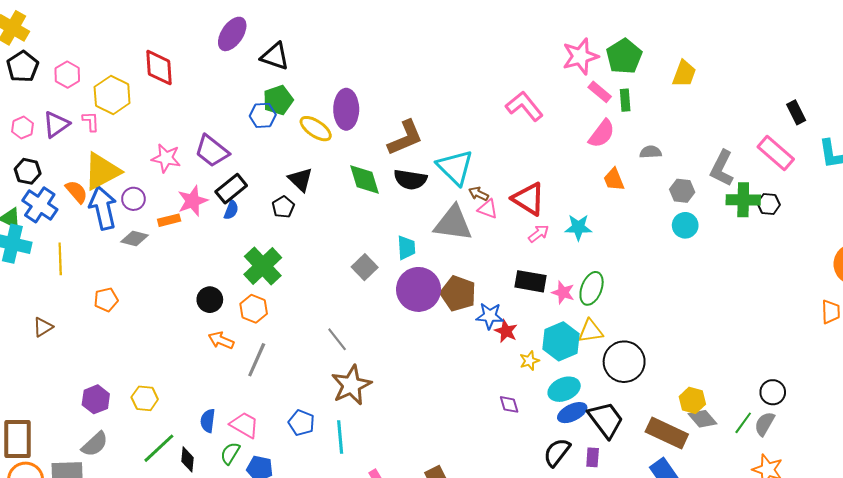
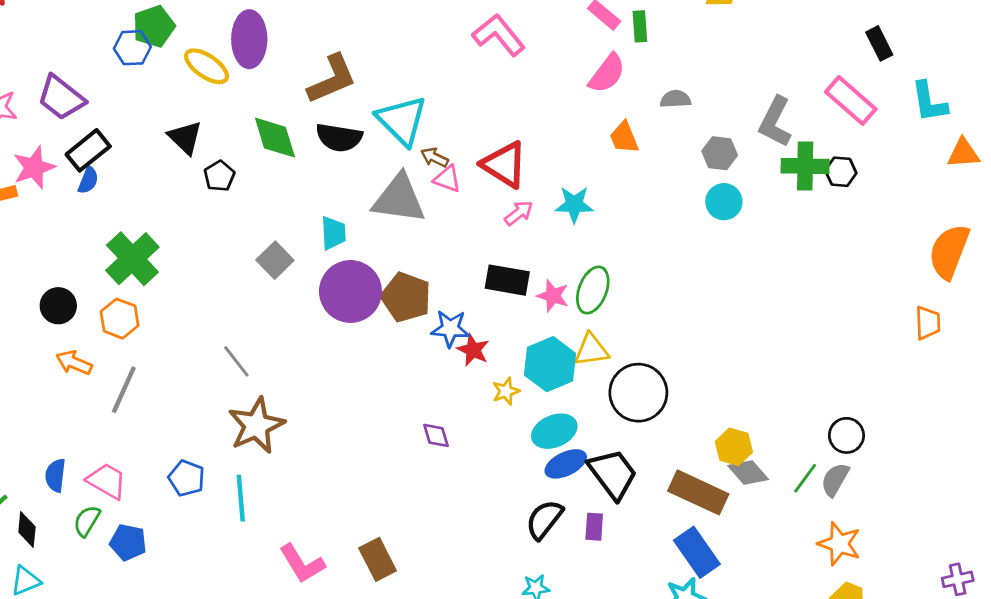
black pentagon: (283, 207) -> (219, 176), moved
purple diamond: (509, 404) -> (436, 435), moved

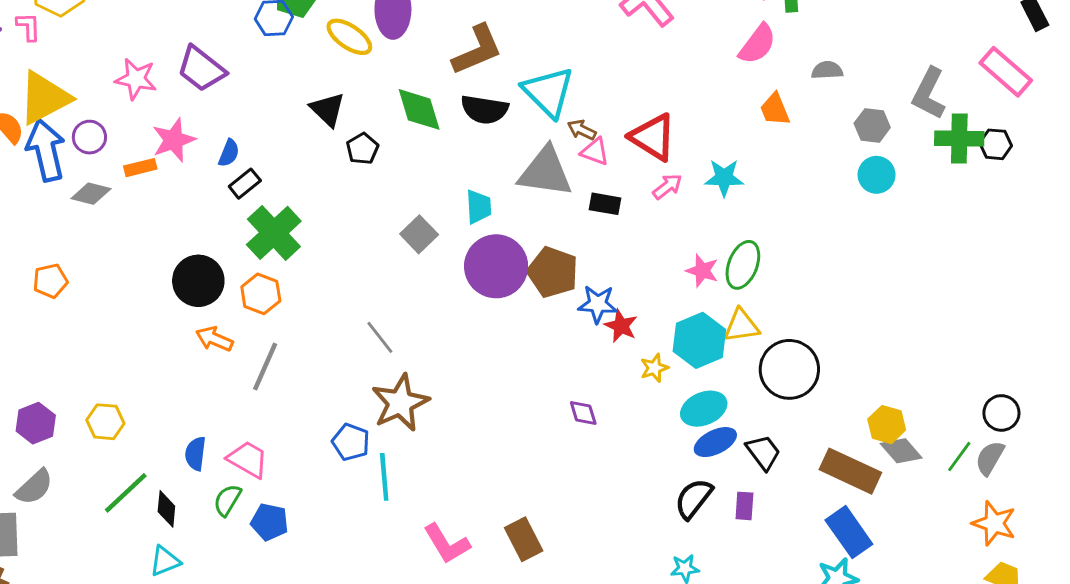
black rectangle: (88, 150) -> (245, 184), moved, size x0.7
black rectangle: (507, 280) -> (605, 204), moved, size x0.7
black circle: (58, 306) -> (198, 281), size x1.4
black trapezoid: (613, 474) -> (763, 452), size x0.7
blue pentagon: (187, 478) -> (351, 442), moved

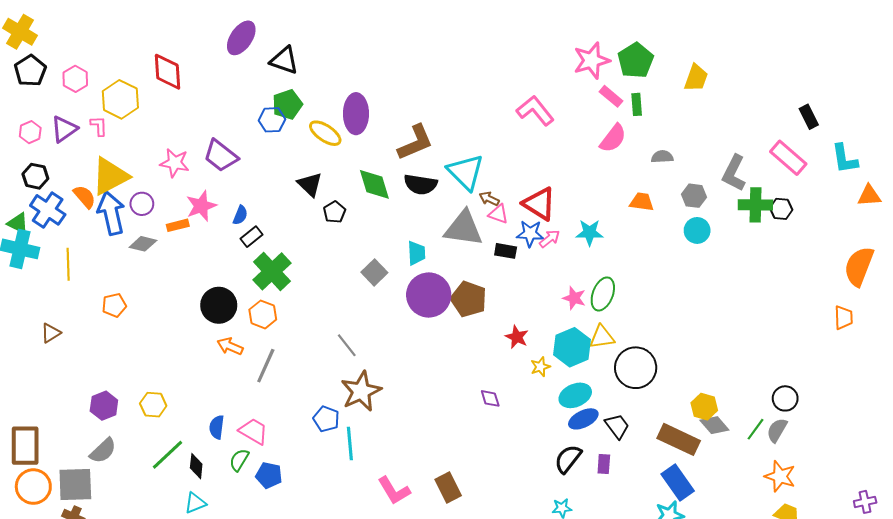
orange trapezoid: (775, 109) -> (642, 202), moved, turned 120
blue star: (598, 304) -> (530, 234), moved

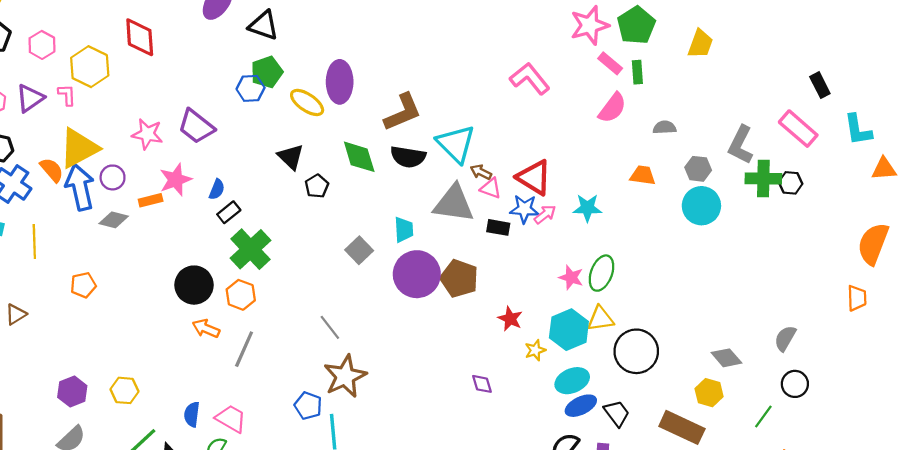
cyan circle: (697, 230) -> (701, 206), size x1.4
gray diamond: (714, 425) -> (726, 358), moved
gray semicircle: (777, 430) -> (785, 338), moved

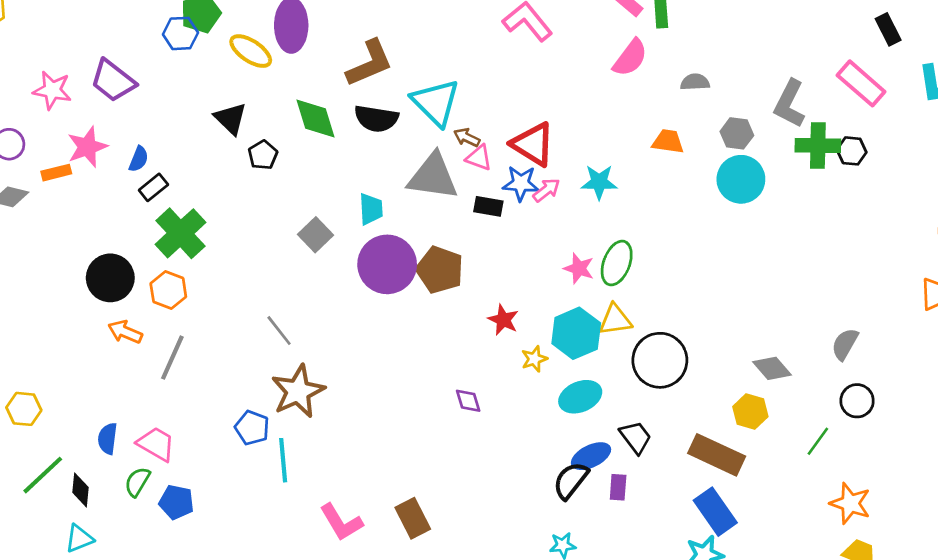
blue ellipse: (581, 406) -> (591, 456), moved

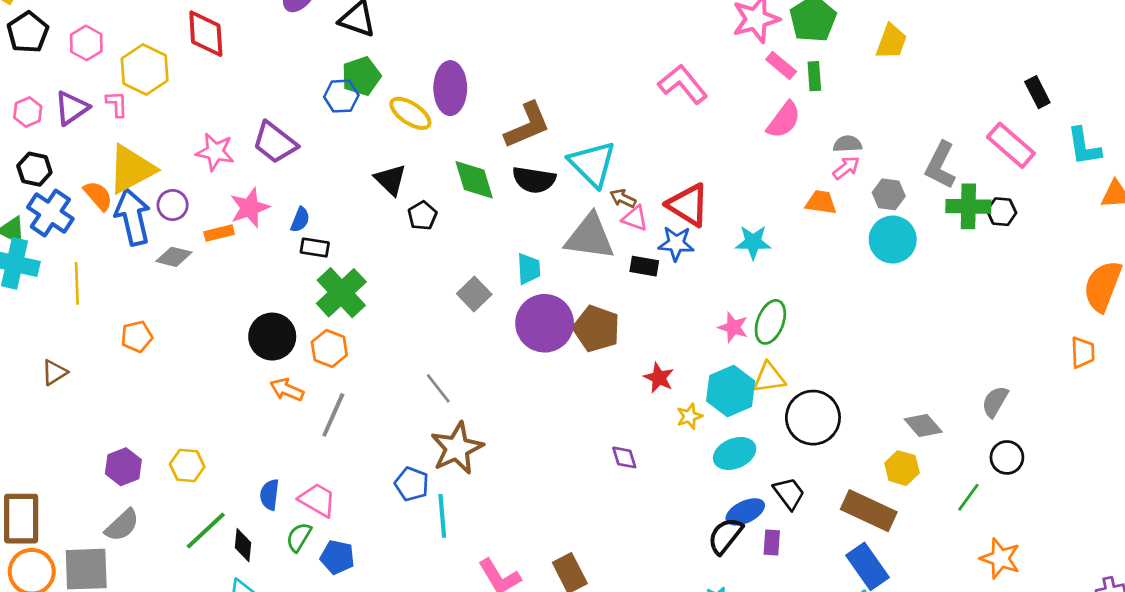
black rectangle: (153, 187) -> (315, 248), turned 48
pink arrow: (546, 190) -> (846, 168), moved

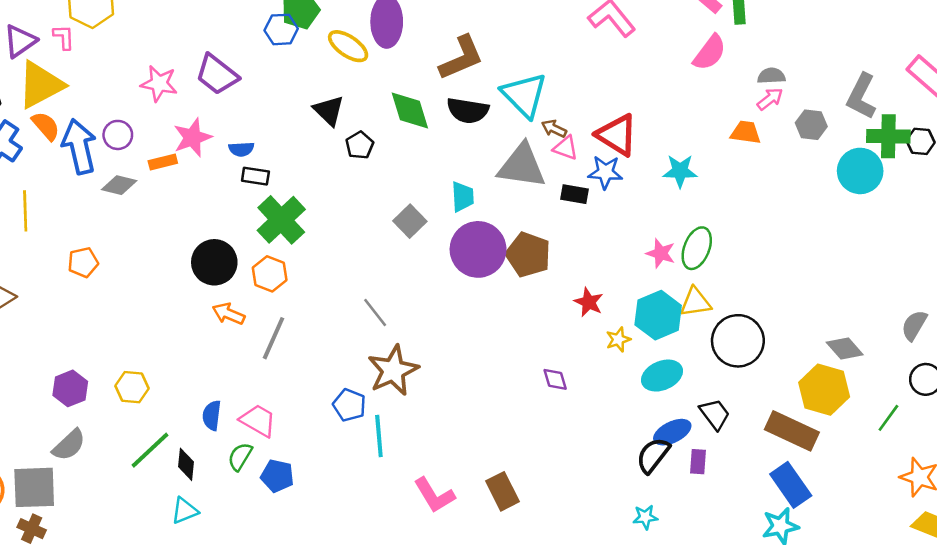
yellow triangle: (131, 169) -> (41, 85), moved
blue semicircle: (300, 220) -> (241, 149), turned 65
cyan circle: (893, 240) -> (860, 171), moved
yellow hexagon: (902, 468) -> (824, 390), size x1.5

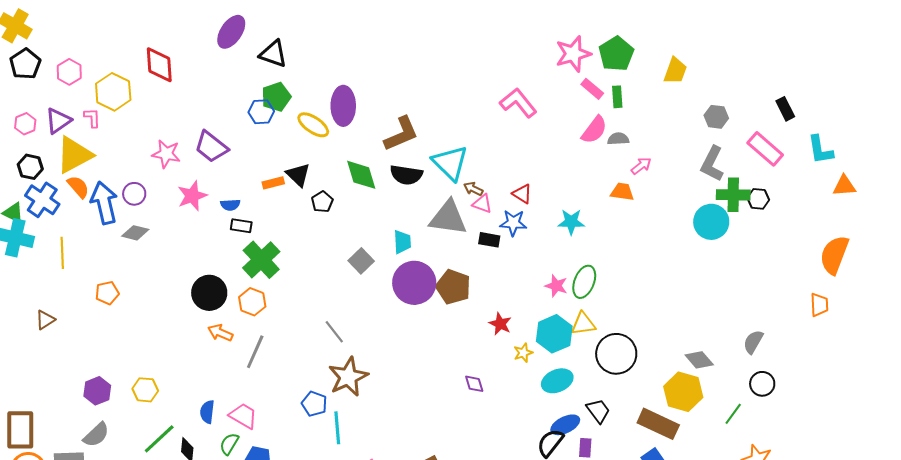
gray semicircle: (771, 76) -> (618, 139), moved
gray hexagon: (811, 125) -> (716, 117), moved
red triangle: (617, 135) -> (522, 194), size x0.6
orange rectangle: (163, 162) -> (273, 183), moved

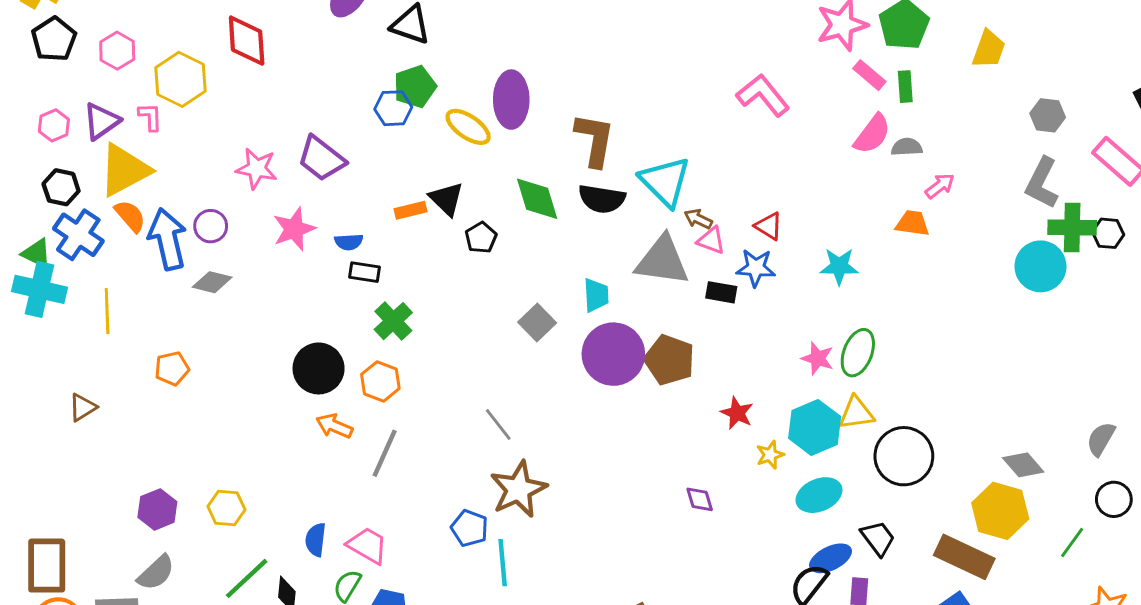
brown L-shape: (401, 134) -> (595, 140), turned -57
green cross: (261, 260) -> (393, 321), size x0.7

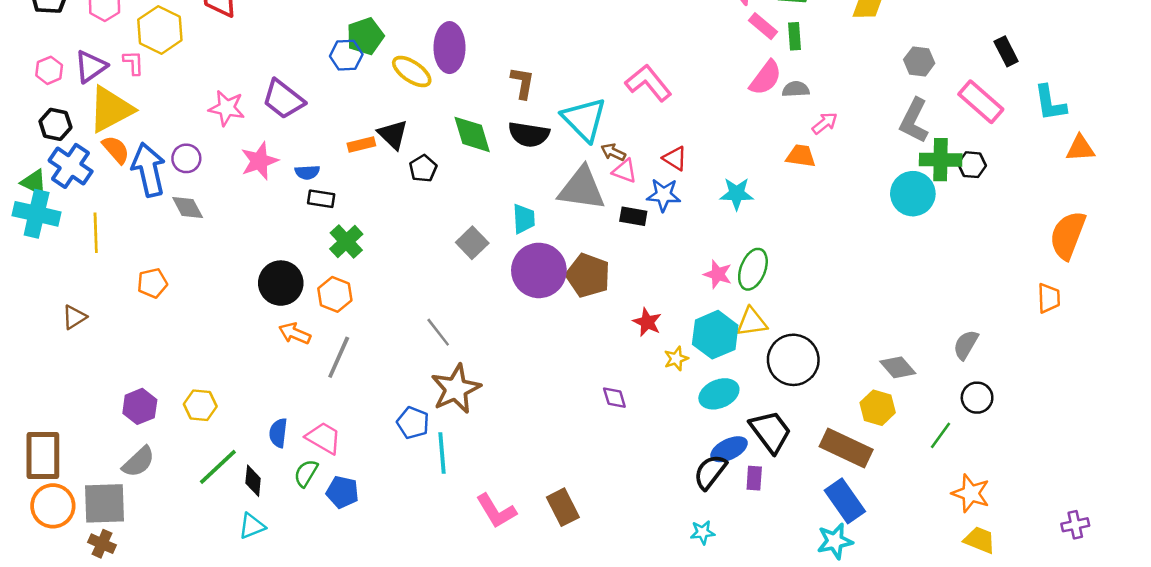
pink L-shape: (763, 95) -> (648, 83), moved
brown L-shape: (595, 140) -> (523, 83), size x0.7
gray diamond: (212, 282) -> (188, 208), turned 48
yellow hexagon: (1000, 511) -> (878, 408), size x0.7
black trapezoid: (878, 538) -> (771, 432), size x1.4

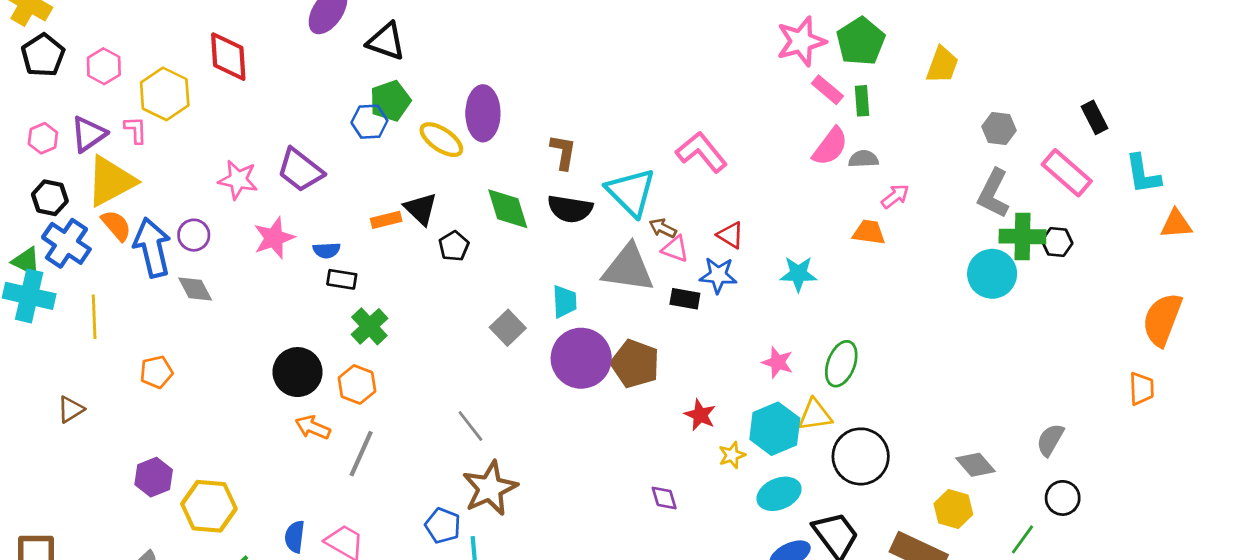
green ellipse: (753, 269) -> (841, 364), moved
yellow hexagon: (200, 405) -> (209, 506), size x1.5
purple hexagon: (140, 406) -> (154, 477), moved

